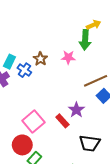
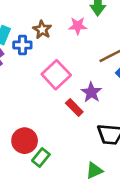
blue cross: (24, 70) -> (22, 45), turned -32
pink square: (33, 121) -> (56, 75), moved

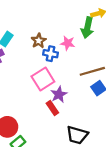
blue cross: (22, 45) -> (50, 54), moved
purple star: (91, 92) -> (59, 94), moved

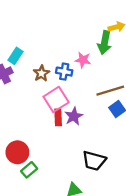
brown star: (39, 41) -> (41, 73), moved
red rectangle: (52, 108) -> (58, 117), moved, turned 32

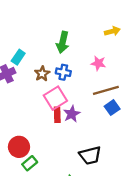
green arrow: (105, 43) -> (63, 42), moved
pink star: (83, 60) -> (98, 63), moved
black trapezoid: (94, 161) -> (90, 155), turned -30

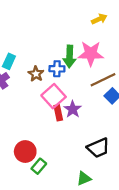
green arrow: (63, 42) -> (70, 56), moved
pink star: (98, 63) -> (91, 54), size x1.6

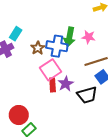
pink star: (91, 54) -> (88, 37), size x0.6
blue cross: (57, 69) -> (57, 46), size x1.5
black trapezoid: (98, 148) -> (87, 95), moved

